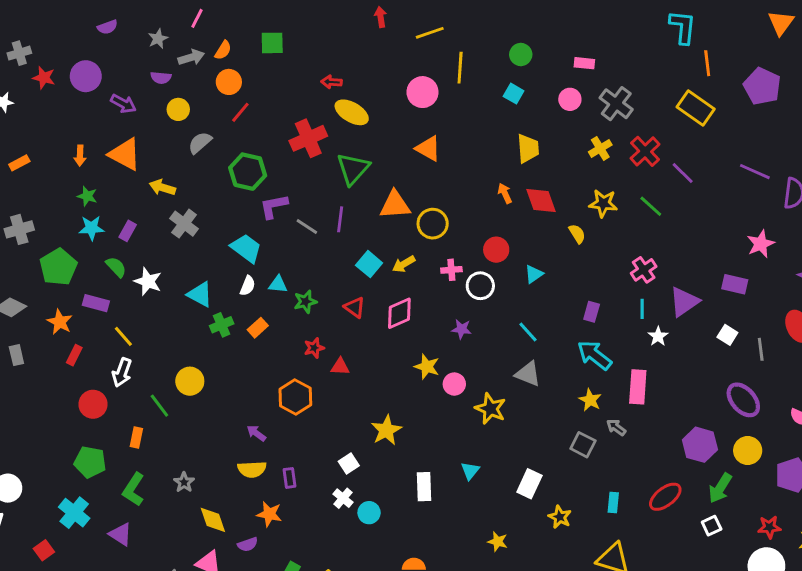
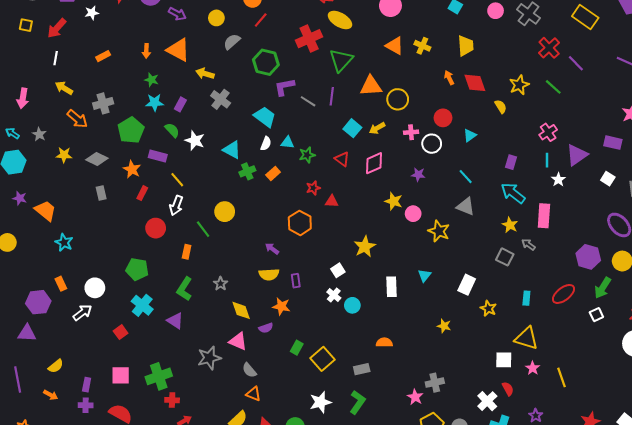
yellow cross: (600, 148) -> (422, 46), moved, turned -35
yellow star: (603, 203) -> (519, 85), turned -30
green pentagon: (90, 462) -> (137, 269), moved

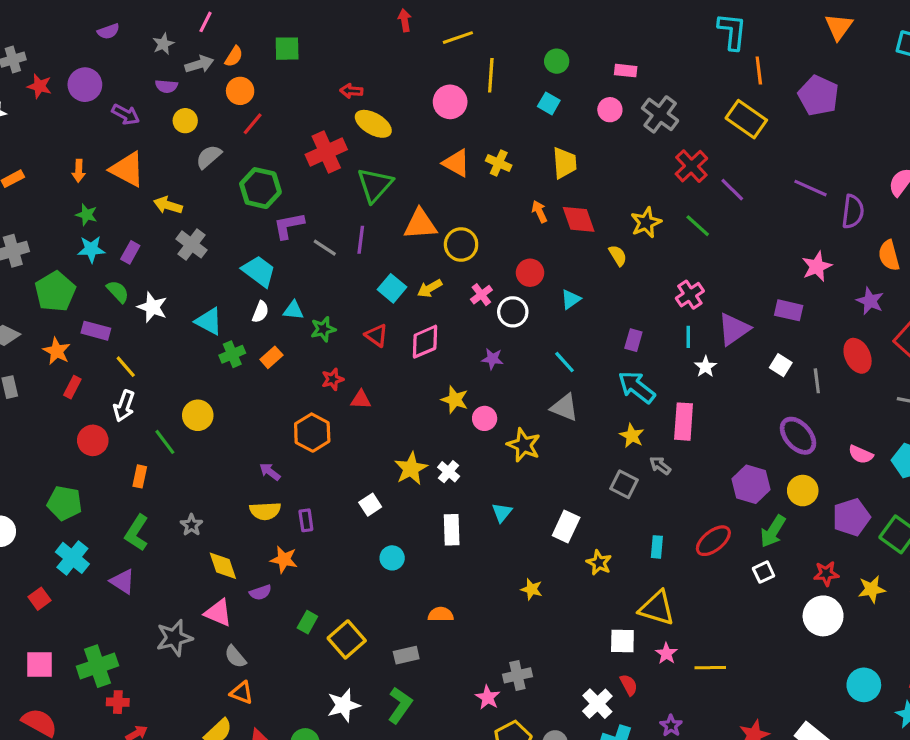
pink cross: (411, 132) -> (481, 295), turned -32
white cross: (334, 295) -> (449, 472), moved
yellow line: (561, 377) -> (710, 668), turned -72

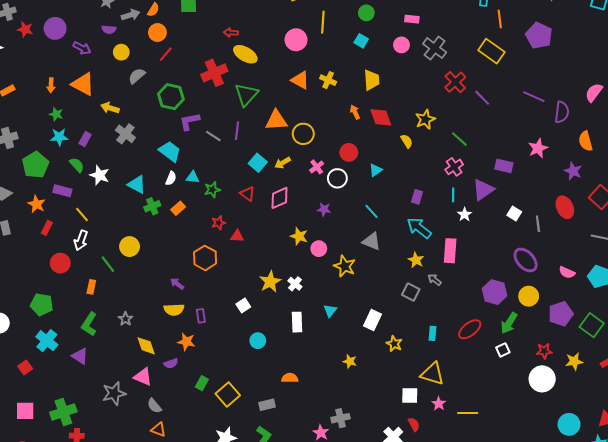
green line: (698, 226) -> (459, 139), moved
purple rectangle: (789, 310) -> (504, 166), moved

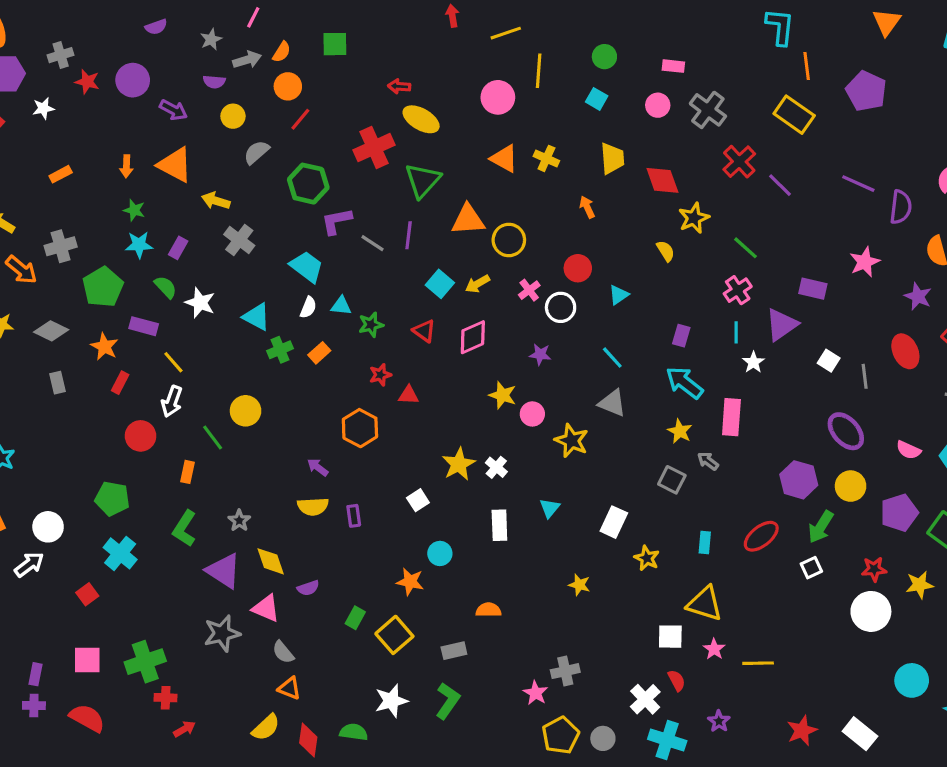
red diamond: (381, 117) -> (662, 180), moved
orange star: (186, 342) -> (410, 582), moved
purple triangle: (80, 356) -> (224, 571), moved, size x1.4

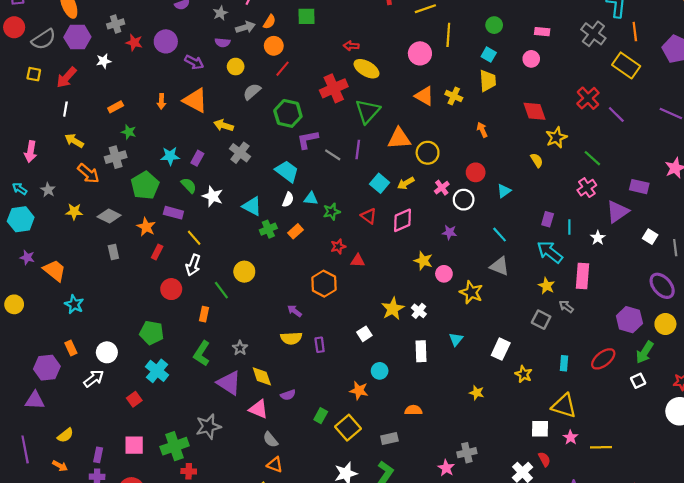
gray cross: (708, 110) -> (593, 34), moved
yellow trapezoid: (612, 158) -> (488, 81), moved
green star: (134, 210) -> (129, 132), moved
cyan line: (736, 332) -> (569, 227), moved
gray star: (222, 633) -> (208, 427), moved

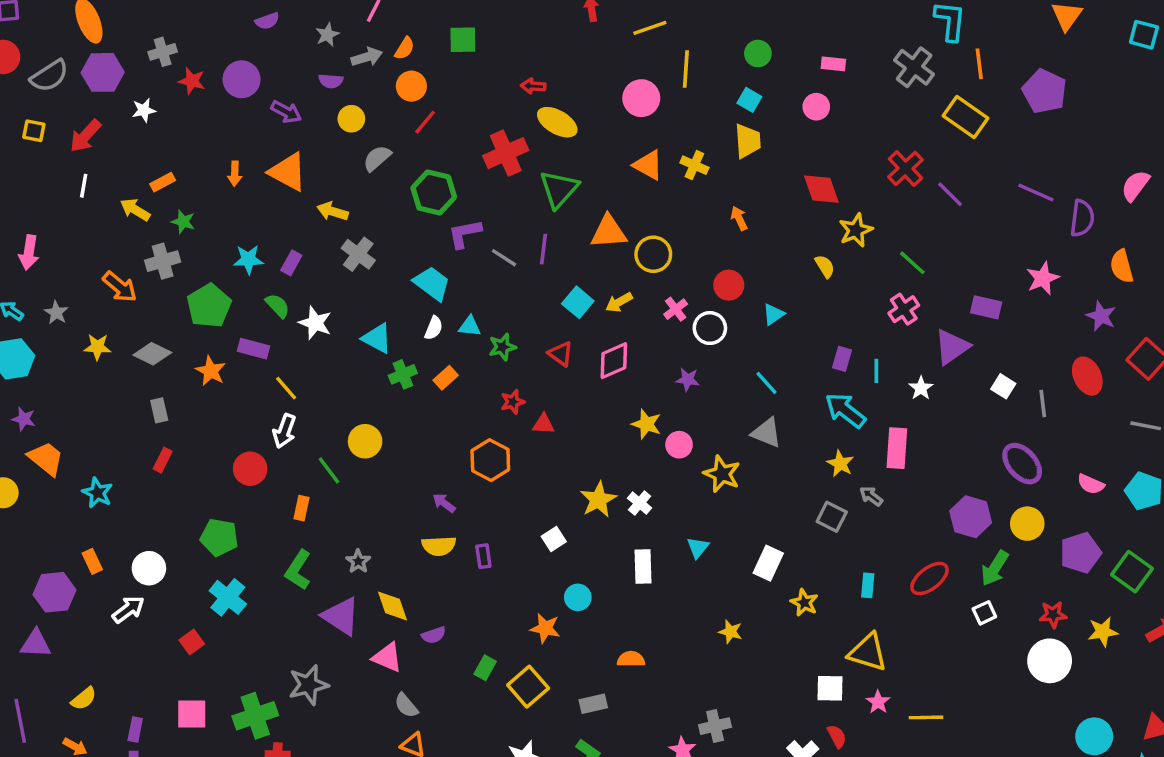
yellow arrow: (74, 141) -> (135, 210), moved
red rectangle: (157, 252) -> (163, 460), moved
orange trapezoid: (55, 271) -> (46, 458), moved

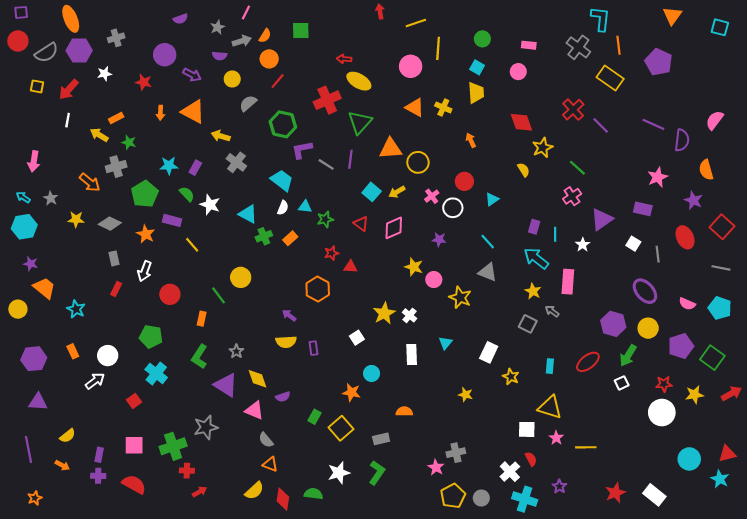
red star: (192, 81) -> (144, 82), moved
purple rectangle: (986, 307) -> (643, 209), moved
white arrow: (284, 431) -> (145, 271), moved
purple hexagon: (55, 592) -> (34, 359), moved

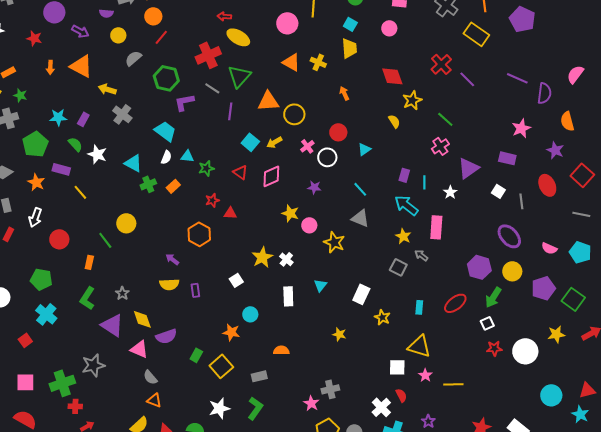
gray line: (326, 164) -> (212, 88), moved
red star: (664, 384) -> (494, 348), moved
purple semicircle: (283, 397) -> (166, 336), size x1.5

